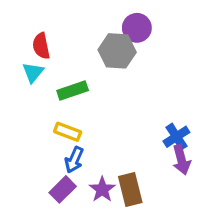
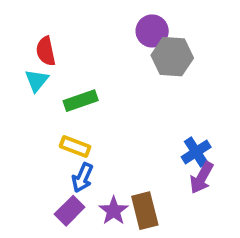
gray hexagon: (117, 51) -> (172, 57), moved
purple arrow: (181, 160) -> (202, 178), turned 44

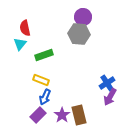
gray hexagon: (172, 57) -> (79, 34), moved

